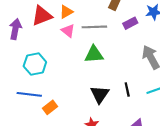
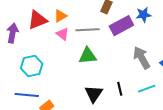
purple rectangle: (130, 23) -> (121, 26), size x1.6

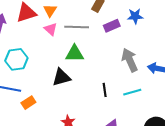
orange triangle: (60, 16) -> (50, 11), turned -32
purple rectangle: (121, 26) -> (112, 26), size x0.7
black triangle: (94, 94) -> (61, 77), moved, turned 36

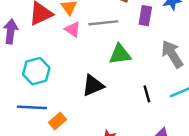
purple rectangle: (112, 26) -> (145, 16), turned -49
green triangle: (75, 54) -> (120, 54), moved

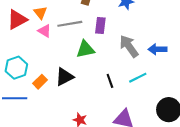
purple rectangle: (145, 16) -> (100, 26), moved
orange rectangle: (58, 121) -> (40, 82), moved

